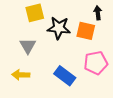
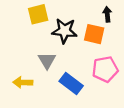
gray triangle: (28, 46) -> (47, 60), moved

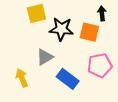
gray triangle: (47, 60) -> (45, 57), turned 30
yellow arrow: (23, 82) -> (22, 78), turned 66

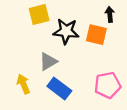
pink pentagon: (100, 65) -> (108, 85), moved
blue rectangle: (68, 79) -> (59, 88), moved

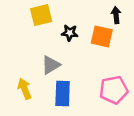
black star: (66, 31) -> (70, 33), size x0.6
blue rectangle: (59, 88) -> (63, 93), turned 55

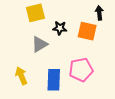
gray triangle: (51, 65) -> (40, 44), moved
pink pentagon: (114, 90) -> (81, 70), moved

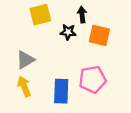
black arrow: (99, 13) -> (82, 15), moved
gray triangle: (40, 44) -> (25, 60), moved

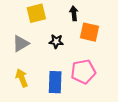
black star: (68, 32) -> (56, 41), moved
gray triangle: (25, 60) -> (21, 44), moved

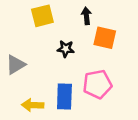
gray triangle: (21, 44) -> (16, 65), moved
yellow arrow: (22, 78) -> (33, 105), moved, turned -66

